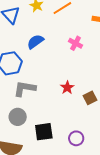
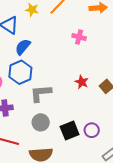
blue semicircle: (35, 42) -> (23, 47), moved
purple circle: (76, 138) -> (92, 130), moved

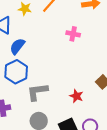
red star: (82, 82) -> (76, 96), moved

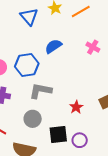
blue semicircle: (17, 46) -> (53, 46), moved

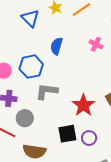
blue semicircle: (53, 46) -> (56, 46), turned -36
red star: (76, 107) -> (83, 105), size x1.6
gray circle: (33, 119) -> (25, 118), moved

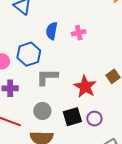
pink cross: (96, 44) -> (79, 33), moved, turned -32
gray circle: (25, 118) -> (42, 111), moved

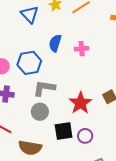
gray circle: (42, 111) -> (40, 112), moved

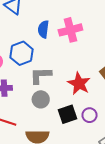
pink cross: (82, 49) -> (70, 30), size x1.6

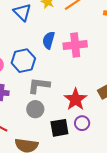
purple circle: (90, 115) -> (82, 123), moved

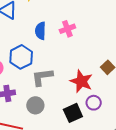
pink cross: (75, 45) -> (67, 29), size x0.7
gray circle: (35, 109) -> (35, 105), moved

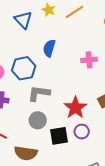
pink cross: (67, 29) -> (89, 60), moved
gray circle: (35, 105) -> (38, 120), moved

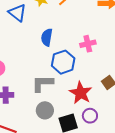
blue hexagon: (24, 68) -> (63, 62), moved

